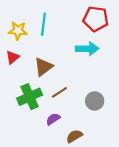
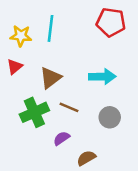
cyan arrow: (87, 49) -> (102, 77), moved
brown line: (59, 92) -> (69, 107), turned 56

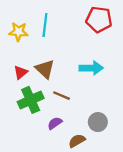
red triangle: (15, 67) -> (21, 72), moved
brown triangle: (50, 78) -> (45, 69), turned -40
gray circle: (110, 117) -> (98, 122), moved

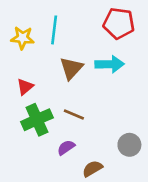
cyan arrow: (91, 68) -> (110, 64), moved
brown triangle: (45, 69) -> (71, 68), moved, turned 30
gray circle: (98, 122) -> (129, 145), moved

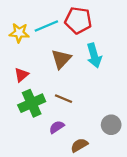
red pentagon: (119, 23) -> (78, 20), moved
cyan line: (54, 30) -> (46, 26), turned 60
cyan arrow: (110, 64) -> (94, 56), turned 75

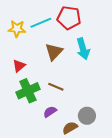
gray circle: (111, 125) -> (87, 116), moved

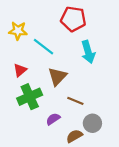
cyan line: (41, 23) -> (43, 47), moved, turned 60
brown triangle: (54, 52) -> (57, 76), moved
brown line: (56, 87) -> (75, 101), moved

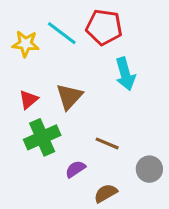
cyan line: (43, 47) -> (62, 33), moved
brown triangle: (57, 76) -> (69, 97), moved
gray circle: (92, 123) -> (149, 169), moved

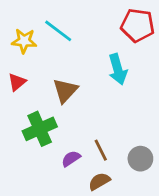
red pentagon: (104, 27) -> (138, 25), moved
red triangle: (29, 100) -> (17, 82), moved
brown line: (107, 143) -> (101, 150), moved, turned 40

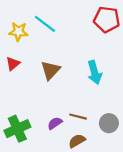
cyan arrow: (118, 69) -> (95, 72), moved
green cross: (40, 129) -> (17, 129), moved
brown line: (101, 150) -> (78, 117), turned -49

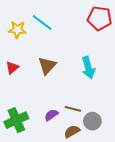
red triangle: (13, 64) -> (12, 68), moved
gray circle: (109, 123) -> (92, 121), moved

